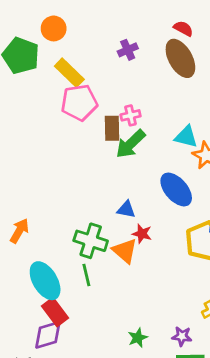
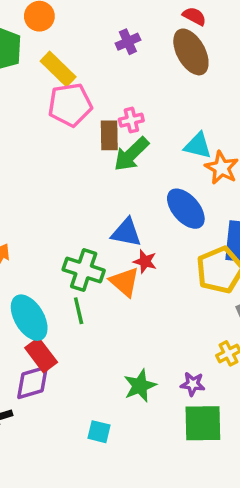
blue triangle: (126, 209) -> (126, 232), size x1.4
green star: (138, 338) -> (140, 386), size x1.4

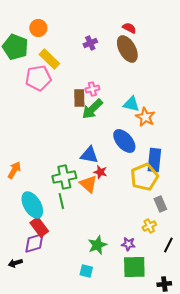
pink pentagon: (70, 105) -> (38, 78), moved
green cross: (84, 270) -> (64, 177), turned -30
cyan square: (99, 432) -> (86, 271), moved

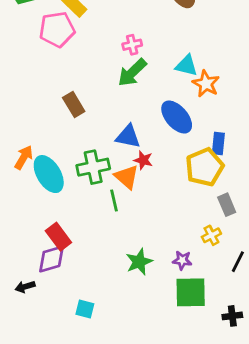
brown rectangle: (79, 98) -> (74, 105), moved, turned -30
blue rectangle: (154, 160) -> (218, 143), size x0.7
green line: (61, 201) -> (114, 201), moved
cyan ellipse: (32, 205) -> (49, 174), moved
cyan square: (86, 271) -> (85, 309), moved

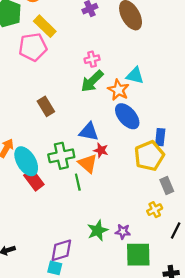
orange star: (206, 84) -> (118, 90), moved
red rectangle: (58, 237) -> (34, 180), moved
purple diamond: (51, 259) -> (61, 250), moved
purple star: (182, 260) -> (123, 232), moved

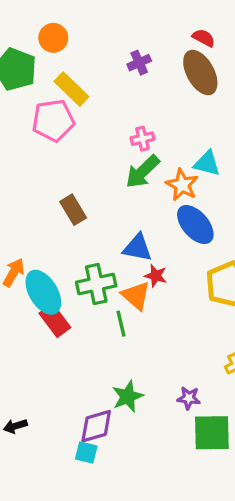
green star: (98, 230) -> (128, 396), moved

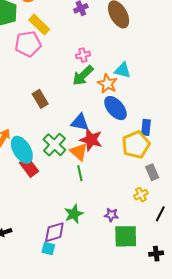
red star: (156, 276) -> (91, 140), size x1.6
green cross: (96, 284) -> (54, 145), turned -35
green line: (121, 324) -> (80, 173), moved

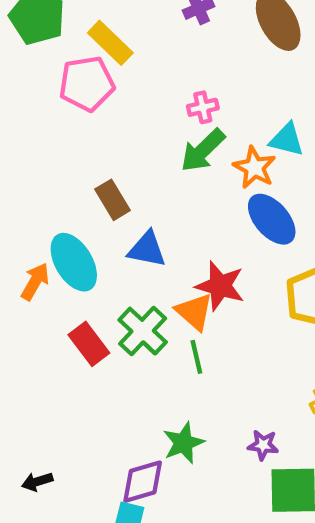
blue triangle: (80, 122) -> (147, 249), moved
green cross: (54, 145) -> (143, 331), moved
cyan ellipse: (22, 150) -> (74, 262), moved

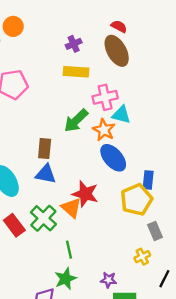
yellow rectangle: (110, 43) -> (76, 72), moved, turned -40
pink cross: (203, 107) -> (105, 97), moved, size x1.5
brown rectangle: (113, 200) -> (45, 148), moved, turned 36
green line: (196, 357) -> (69, 250), moved

